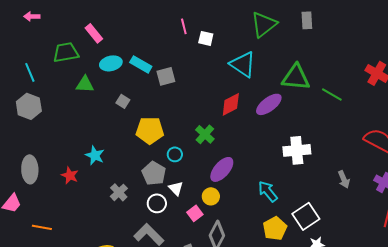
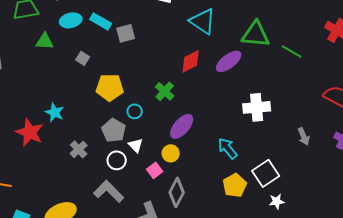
red star: (70, 175) -> (30, 132), size x1.6

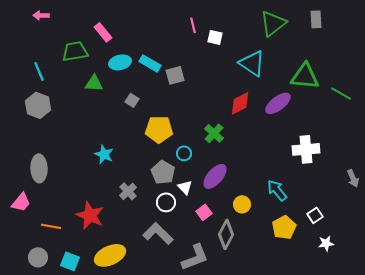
purple ellipse: (182, 126) -> (215, 176), moved
red star: (30, 132) -> (90, 215), moved
yellow circle: (171, 153) -> (242, 204), moved
white square: (266, 173) -> (315, 215), size x0.6

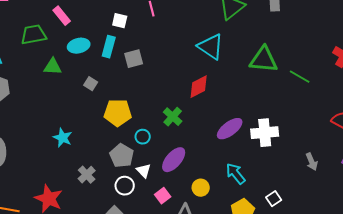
white square: (215, 37) -> (120, 21), moved
cyan rectangle: (150, 63) -> (109, 47), turned 75
purple ellipse: (278, 103) -> (230, 129), moved

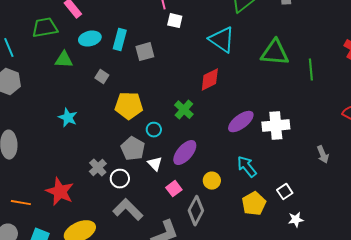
white square: (120, 21) -> (175, 21), moved
green line: (300, 77) -> (311, 70), turned 55
cyan star: (63, 138) -> (68, 118), moved
white circle: (125, 186) -> (120, 179), moved

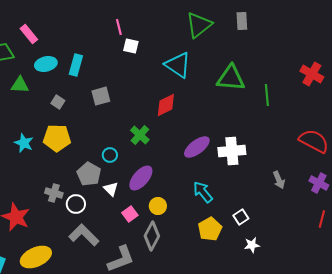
gray square: (145, 52) -> (101, 96), moved
yellow pentagon: (129, 106) -> (57, 138), moved
gray cross: (98, 168) -> (54, 193), turned -30
yellow circle: (212, 181) -> (158, 206), moved

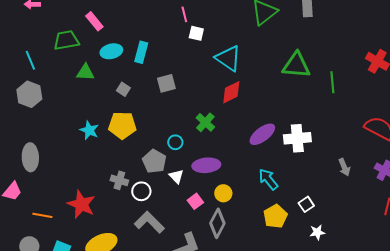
cyan triangle: (178, 65) -> (228, 58), moved
purple ellipse: (141, 178) -> (206, 165), turned 44

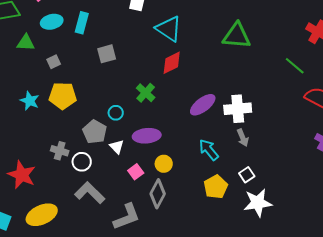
green line: (332, 82) -> (295, 66), moved, turned -45
gray square: (123, 89) -> (54, 62), moved, turned 32
gray arrow: (344, 167) -> (243, 138), moved
white star: (317, 232) -> (258, 203), size x1.8

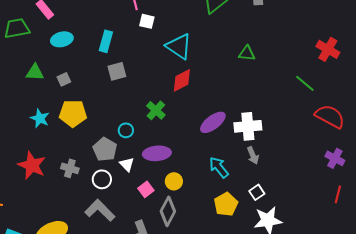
cyan rectangle: (82, 23) -> (106, 41), moved
green triangle: (237, 36) -> (247, 53), size x0.6
green triangle: (26, 43) -> (35, 72), moved
white circle: (82, 162) -> (102, 179), moved
red star: (22, 175) -> (32, 165), moved

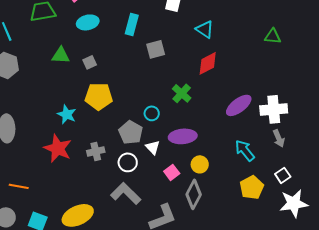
cyan triangle: (179, 46) -> (205, 29), size x0.7
gray square: (117, 71) -> (156, 49), moved
cyan star: (40, 118) -> (67, 114), moved
gray cross: (70, 168) -> (96, 151), turned -30

